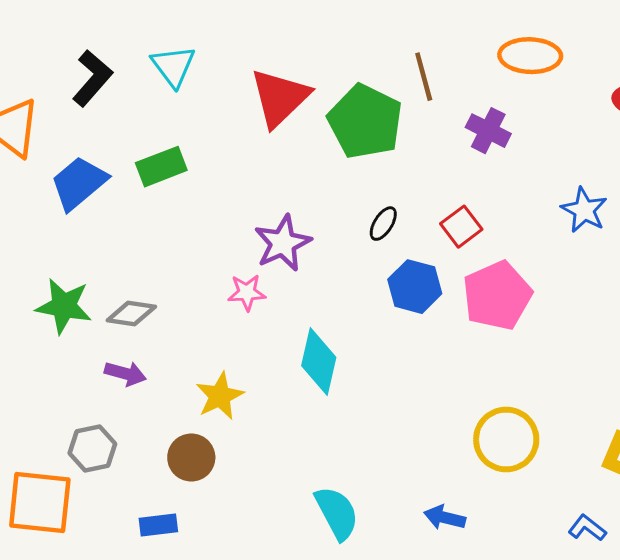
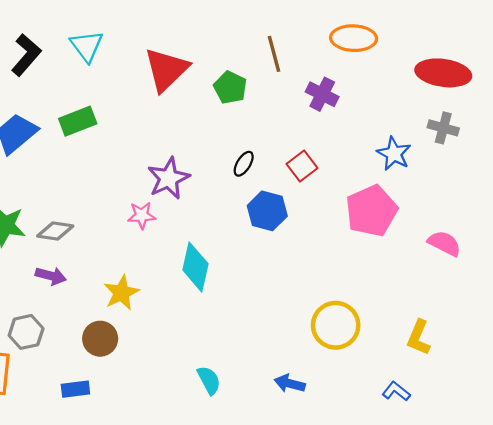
green pentagon: (365, 122) -> (230, 87), size x0.6
pink pentagon: (497, 296) -> (372, 211), moved
cyan semicircle: (337, 513) -> (209, 380), size x0.7

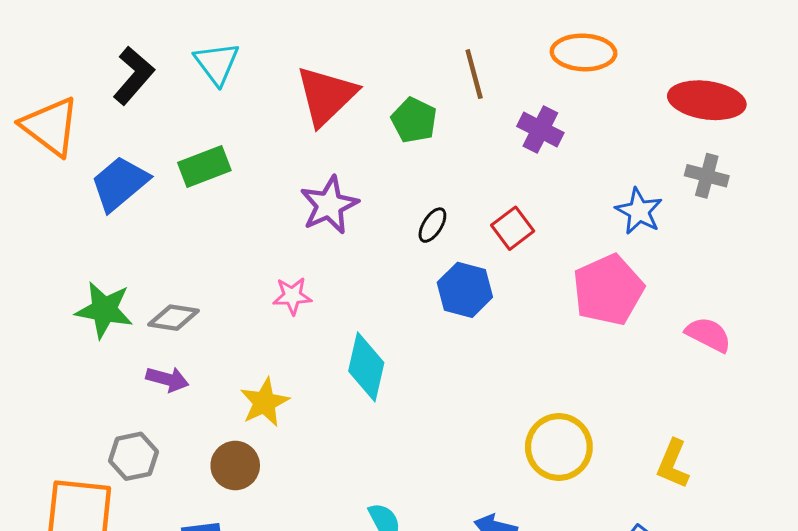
purple star: (169, 178) -> (329, 205), moved

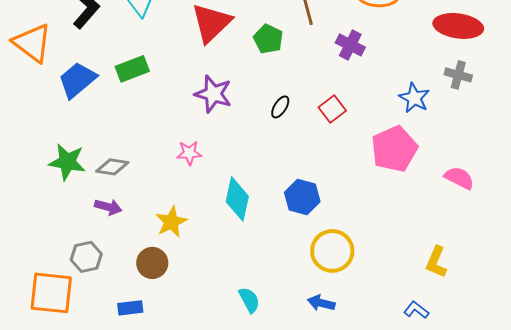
purple star: (329, 205) -> (213, 94), turned -30
blue hexagon: (465, 290) -> (302, 197), moved
yellow circle: (559, 447) -> (332, 251), moved

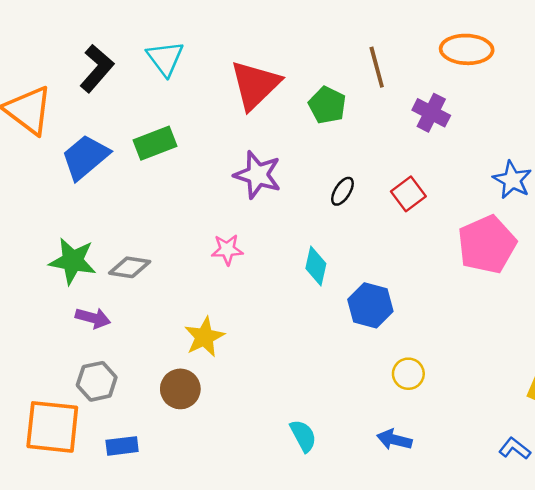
cyan diamond: (237, 199) -> (316, 266), moved, size x0.7
purple arrow: (108, 207) -> (93, 318), moved
yellow circle: (332, 251) -> (408, 374), size x0.6
blue rectangle: (130, 308) -> (122, 446), moved

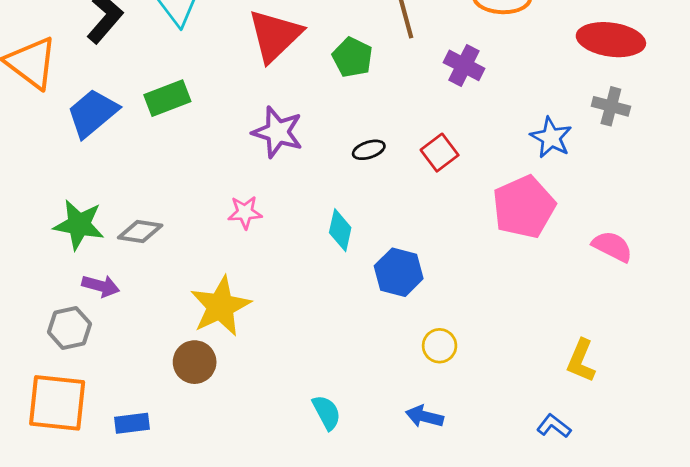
black ellipse: (342, 191) -> (369, 150), turned 40
yellow star: (204, 337) -> (220, 306), size x1.4
gray hexagon: (97, 381) -> (69, 328), moved

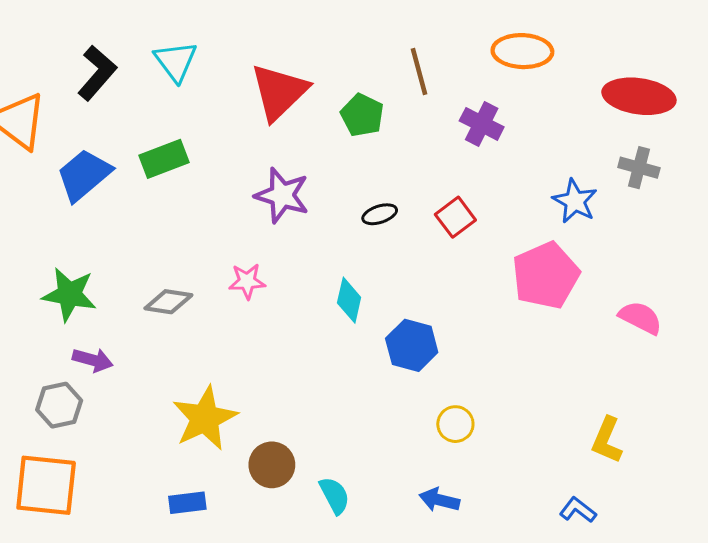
gray diamond: (140, 231) -> (168, 302), moved
yellow star: (220, 306) -> (205, 418), moved
brown circle: (195, 362) -> (272, 465), moved
blue rectangle: (132, 423) -> (187, 503), moved

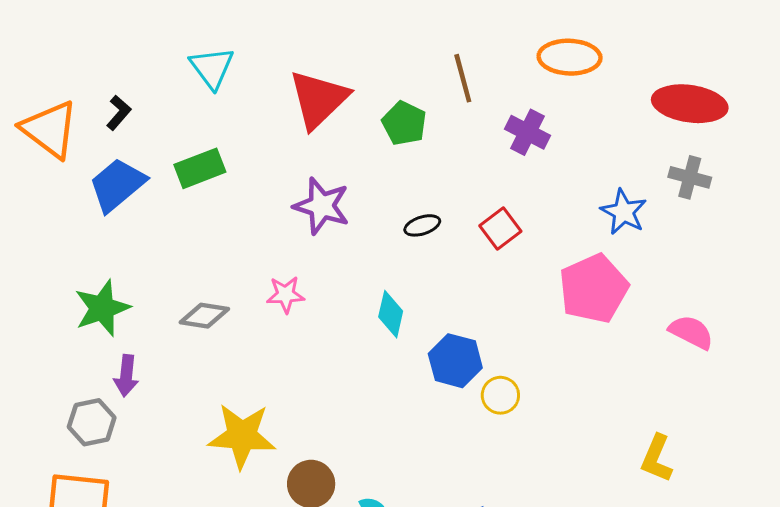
black L-shape: (97, 73) -> (119, 113), moved, size x0.6
green star: (69, 294) -> (102, 308), turned -30
purple arrow: (93, 360) -> (126, 376), turned 81
yellow star: (205, 418) -> (242, 436), turned 30
yellow circle: (455, 424) -> (500, 395), moved

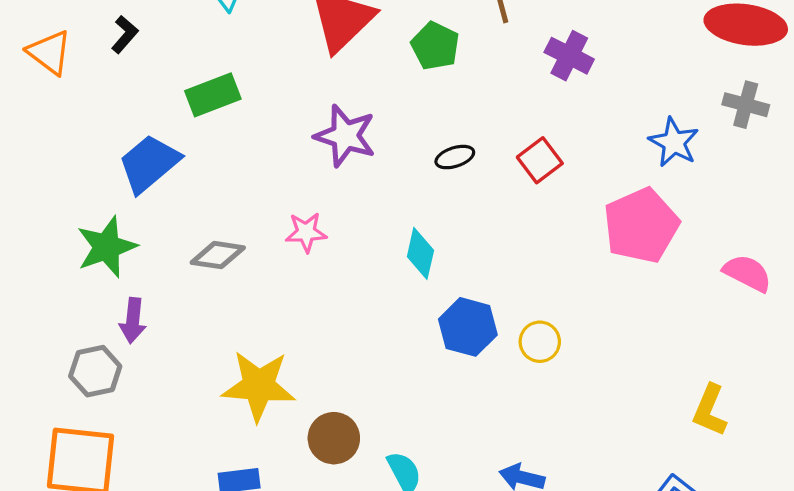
orange triangle: (50, 129) -> (49, 52), size x0.7
blue trapezoid: (117, 185) -> (149, 164), moved
blue hexagon: (455, 361) -> (468, 327), moved

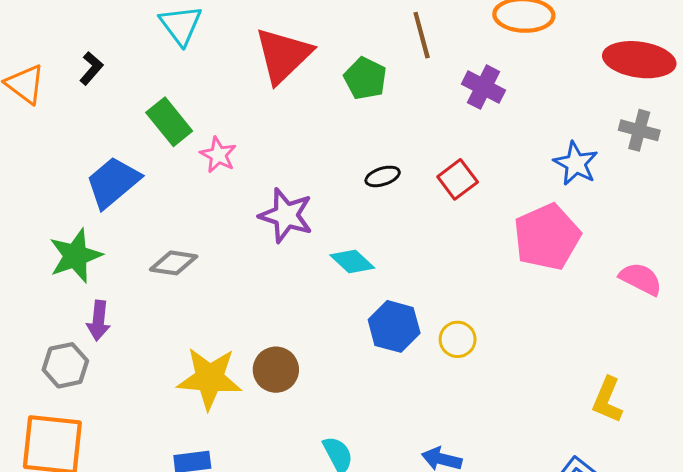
green rectangle: (213, 95) -> (169, 122), turned 72
purple star: (345, 136) -> (286, 215), moved
pink star: (306, 232) -> (218, 155), moved, turned 30
cyan diamond: (420, 253) -> (352, 262), turned -60
brown circle: (334, 438) -> (276, 370), moved

